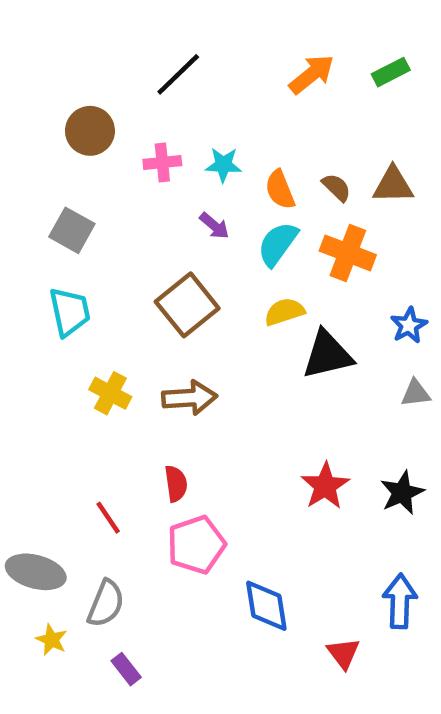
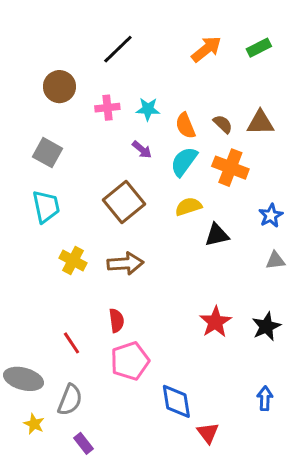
black triangle: (327, 355) -> (217, 235), size x0.7
blue arrow: (400, 601) -> (265, 398), size x0.7
red triangle: (343, 653) -> (208, 433), moved

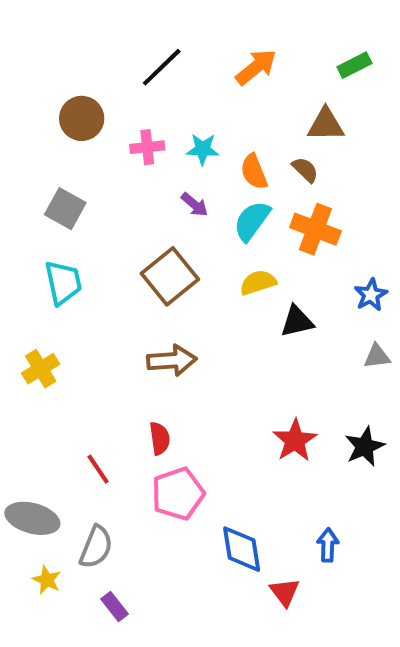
orange arrow: (206, 49) -> (256, 67), moved
brown triangle: (260, 123) -> (326, 125), moved
yellow cross: (73, 260) -> (41, 369), moved, turned 30
blue arrow: (265, 398) -> (328, 545), moved

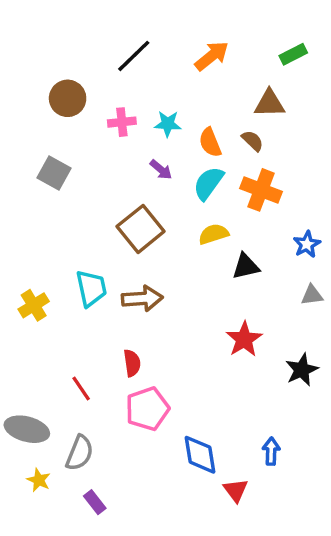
cyan trapezoid: (63, 282) -> (91, 288), moved
red star: (295, 440) -> (244, 339), moved

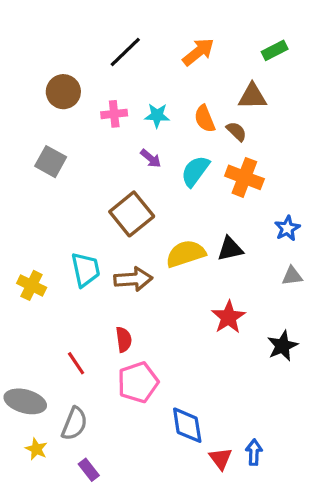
orange semicircle: (210, 142) -> (205, 119), moved
yellow semicircle: (213, 234) -> (186, 254), moved, size x1.4
yellow cross: (34, 305) -> (32, 285), turned -32
blue arrow: (271, 451) -> (254, 452), moved

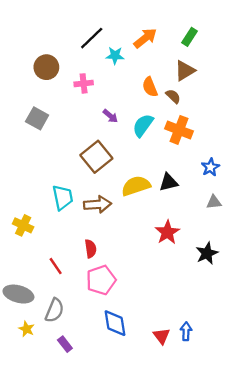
green rectangle: (275, 50) -> (189, 37), moved, turned -30
brown triangle: (252, 96) -> (185, 71), turned -30
cyan star: (157, 115) -> (115, 56), moved
yellow cross: (32, 285) -> (23, 225), moved
blue diamond: (187, 425) -> (115, 323), moved

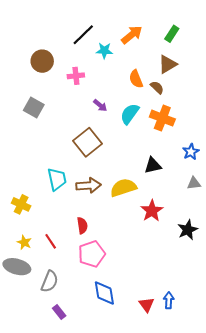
yellow semicircle: (136, 186) -> (123, 188), moved
yellow star: (27, 329) -> (24, 242), moved

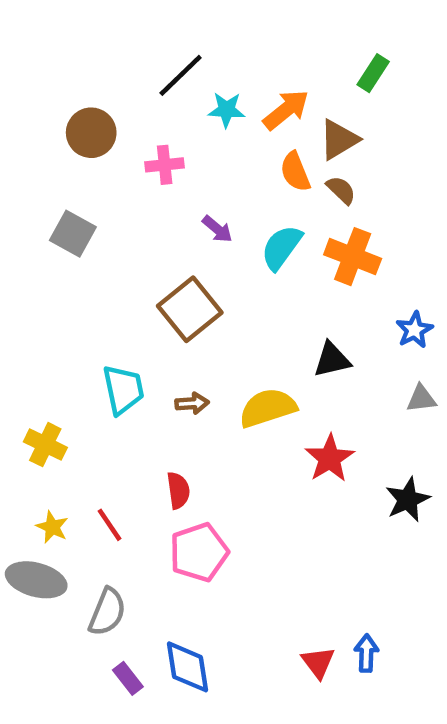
orange arrow: (132, 35) -> (286, 110), moved
brown triangle: (168, 64) -> (339, 140), moved
brown arrow: (89, 185) -> (192, 403), size x0.6
blue diamond: (104, 293) -> (187, 667), moved

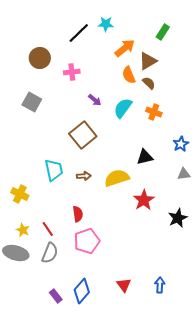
cyan star: (226, 110) -> (106, 24), moved
orange cross: (353, 257) -> (154, 112), size x0.7
gray semicircle: (107, 612) -> (50, 253), moved
red triangle: (318, 662) -> (124, 285), moved
blue diamond: (187, 667) -> (82, 291), turned 50

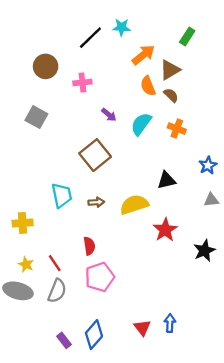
yellow cross: (20, 194) -> (23, 223), turned -30
blue arrow: (160, 285) -> (170, 323), moved

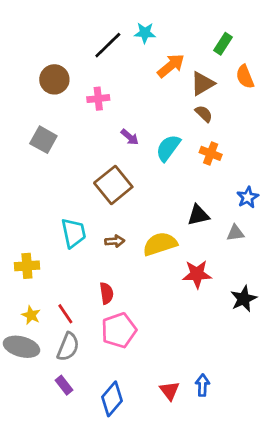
orange semicircle: (148, 86) -> (245, 77), moved
gray triangle: (211, 200) -> (235, 233), moved
red star: (165, 230) -> (197, 274), turned 30
purple rectangle: (64, 340) -> (64, 385), moved

